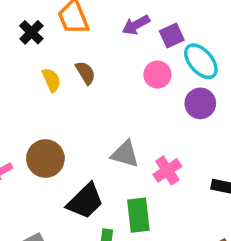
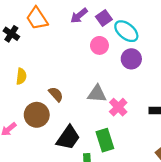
brown semicircle: (86, 73) -> (56, 94), moved
yellow semicircle: (51, 80) -> (21, 76), moved, turned 42
gray triangle: (125, 154) -> (97, 94), moved

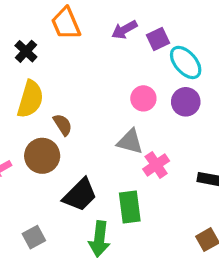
black cross: (11, 34) -> (26, 51), moved
pink circle: (99, 45) -> (143, 98), moved
yellow semicircle: (21, 76) -> (30, 99), size x1.6
brown semicircle: (56, 94) -> (63, 125), moved

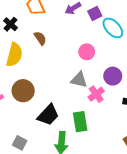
purple circle: (186, 102) -> (113, 76), moved
brown semicircle: (63, 125) -> (40, 38), moved
gray square: (34, 237) -> (20, 143), turned -32

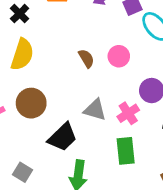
brown semicircle: (40, 38) -> (86, 58), moved
gray triangle: (79, 80) -> (95, 110), moved
green rectangle: (80, 122) -> (126, 151), moved

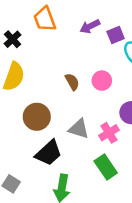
brown circle: (31, 103) -> (37, 117), moved
green rectangle: (126, 151) -> (106, 167), turned -30

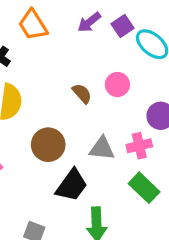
pink cross: (109, 133) -> (139, 146), turned 30

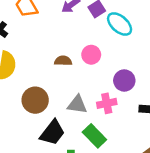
brown semicircle: (82, 93) -> (63, 61), turned -49
green rectangle: (144, 188) -> (94, 136), moved

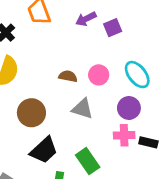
cyan ellipse: (120, 24) -> (137, 75), moved
pink cross: (107, 103) -> (124, 135), moved
gray triangle: (77, 105) -> (82, 109), moved

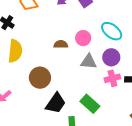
gray triangle: (82, 109) -> (89, 62), moved

